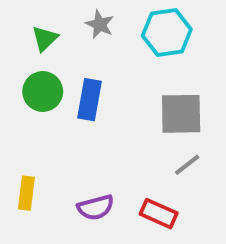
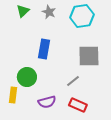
green triangle: (45, 39) -> (23, 11), moved
green circle: (43, 91) -> (27, 77), moved
gray line: (187, 165) -> (73, 81), moved

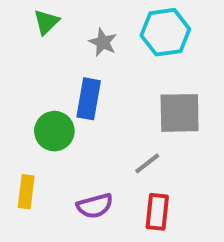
gray star: (49, 12) -> (103, 42), moved
green circle: (27, 77) -> (54, 131), moved
red rectangle: (78, 105) -> (157, 212), turned 72

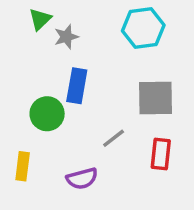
gray star: (103, 42) -> (66, 37), moved, turned 30
gray line: (147, 163) -> (114, 138), moved
red rectangle: (157, 212) -> (161, 154), moved

